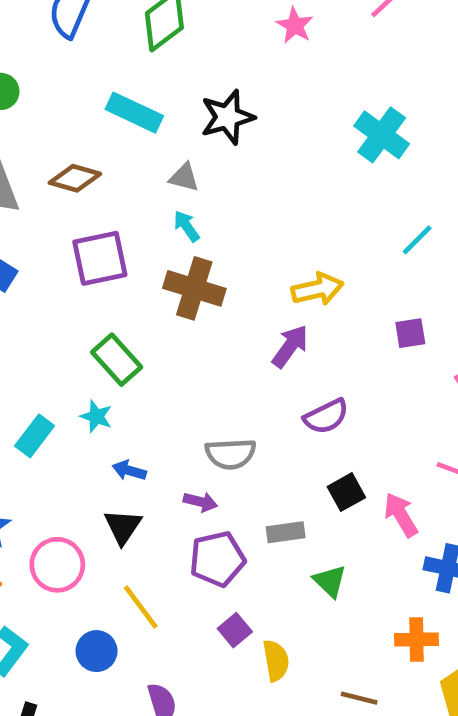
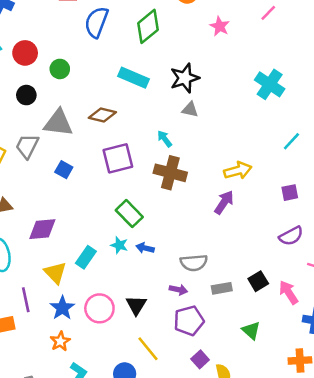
gray triangle: (184, 177) -> (190, 110), moved
purple semicircle: (326, 416) -> (291, 236), moved
blue arrow: (129, 471) -> (145, 248), moved
gray rectangle: (286, 532) -> (222, 288), moved
pink circle: (57, 565) -> (99, 308), moved

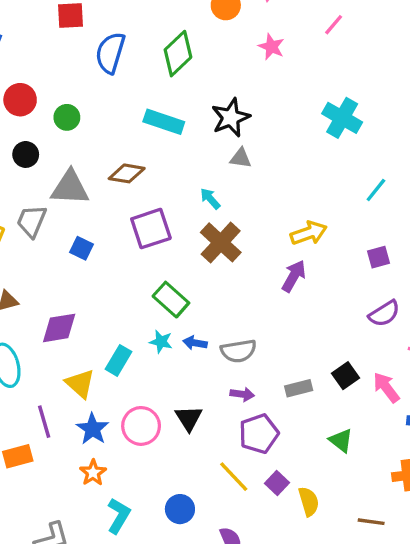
brown cross: (170, 173) -> (221, 242), turned 32
gray semicircle: (194, 263) -> (238, 351), moved
yellow line: (148, 349) -> (234, 477), moved

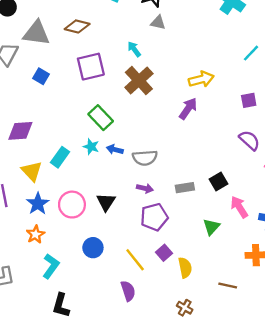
purple semicircle: (384, 314) -> (249, 140), turned -110
pink arrow: (386, 387) -> (239, 207), moved
green triangle: (341, 441) -> (211, 227), turned 30
yellow line: (234, 477) -> (135, 260), moved
blue circle: (180, 509) -> (93, 248), moved

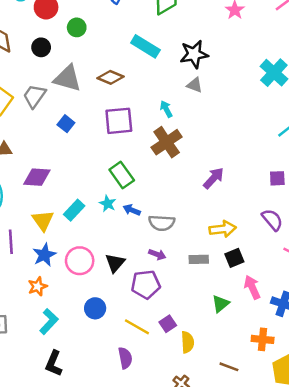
yellow arrow: (201, 79) -> (223, 229), moved
purple pentagon: (154, 217) -> (146, 284), moved
yellow line: (135, 260) -> (137, 327), turned -30

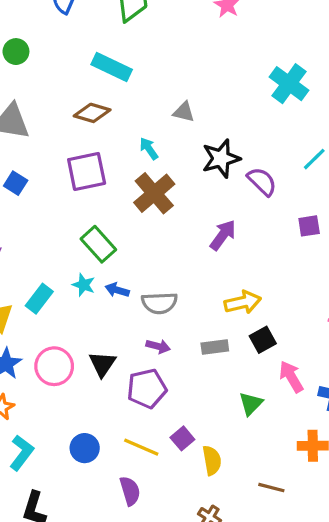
black star: (194, 54) -> (221, 158), moved
brown diamond: (110, 77) -> (92, 113), moved
purple semicircle: (272, 220) -> (262, 182), moved
blue circle: (95, 308) -> (85, 448), moved

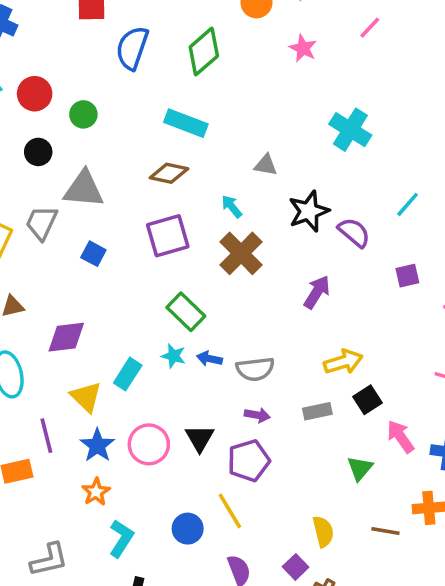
cyan cross: (289, 84) -> (350, 130), moved
purple square: (182, 438) -> (296, 567), moved
yellow line: (141, 447) -> (230, 511), moved, turned 40
brown line: (271, 488) -> (385, 531), moved

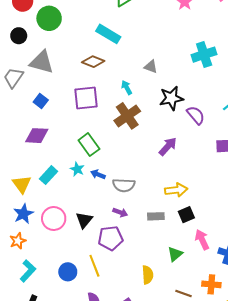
green circle: (83, 114) -> (49, 18), size x1.5
cyan cross: (350, 130) -> (204, 55), turned 30
purple diamond: (66, 337) -> (37, 136), moved
yellow semicircle: (323, 532) -> (148, 275), moved

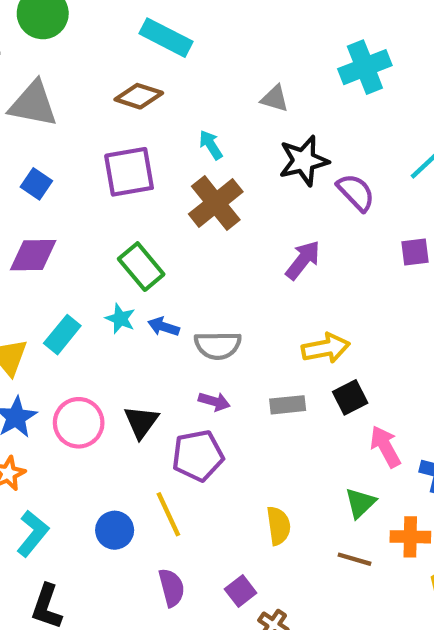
gray triangle: (151, 67) -> (275, 99), moved
green triangle: (175, 254) -> (360, 503), moved

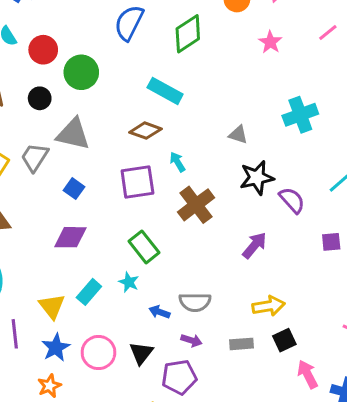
cyan arrow: (211, 145) -> (177, 162), moved
blue arrow: (164, 327) -> (159, 312), moved

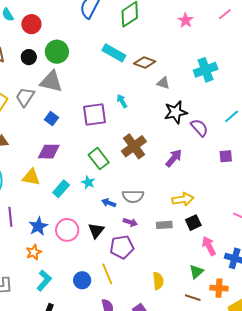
green circle: (81, 72) -> (57, 52), moved
brown diamond: (145, 131) -> (145, 63), moved
brown cross: (196, 205) -> (134, 146), moved
yellow triangle: (52, 306) -> (31, 177), moved, turned -42

